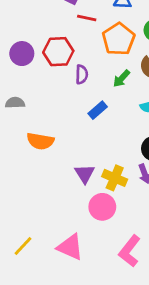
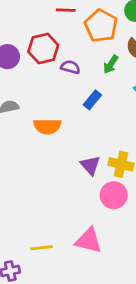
purple semicircle: (82, 74) -> (70, 67), turned -66
orange semicircle: (40, 141) -> (47, 126), moved
yellow line: (23, 246) -> (42, 248), turned 50

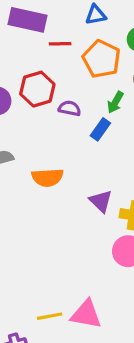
blue rectangle: (92, 100) -> (100, 129), moved
purple triangle: (90, 165) -> (101, 201), moved
pink triangle: (89, 241) -> (86, 314), moved

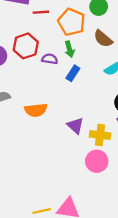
green arrow: (115, 102) -> (69, 49), moved, turned -42

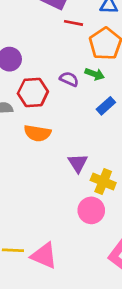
red hexagon: (26, 46) -> (33, 92), moved
green arrow: (69, 49) -> (95, 74), turned -70
blue rectangle: (73, 73) -> (106, 106), moved

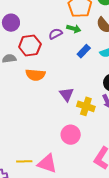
purple semicircle: (69, 79) -> (55, 34), turned -48
pink circle: (91, 210) -> (71, 135), moved

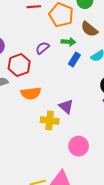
green arrow: (74, 29) -> (68, 42), moved
yellow cross: (86, 106) -> (50, 120), moved

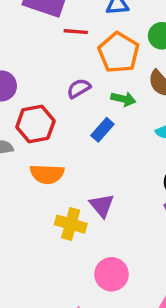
purple semicircle: (42, 48) -> (79, 88), moved
blue rectangle: (74, 60) -> (102, 130), moved

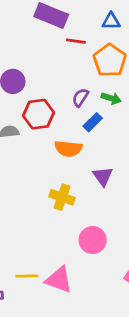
purple semicircle: (79, 88) -> (80, 97), moved, turned -30
orange semicircle: (47, 174) -> (68, 149), moved
purple triangle: (102, 205) -> (103, 176), moved

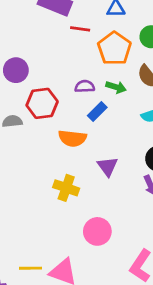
purple semicircle: (80, 97) -> (85, 86), turned 54

